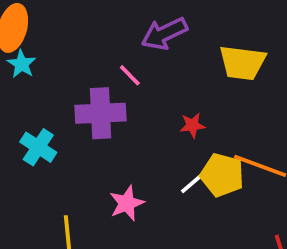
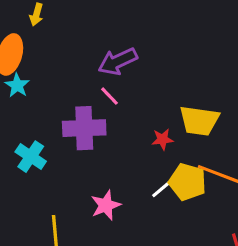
purple arrow: (164, 34) -> (118, 61), moved
yellow trapezoid: (242, 63) -> (199, 121), moved

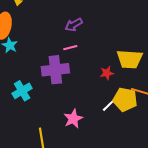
purple arrow: (118, 61) -> (74, 25), size x0.7
pink line: (110, 96) -> (70, 48), turned -56
cyan cross: (31, 157) -> (22, 91), turned 30

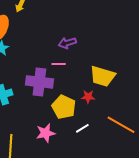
yellow trapezoid: (130, 59) -> (103, 76), moved
yellow pentagon: (125, 99) -> (64, 107), moved

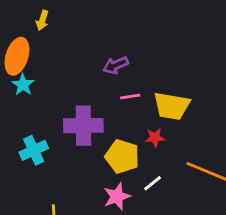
pink line: (59, 64) -> (130, 96), moved
pink star: (46, 133) -> (117, 197), moved

